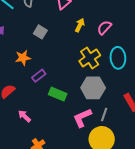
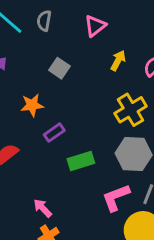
green rectangle: (58, 94) -> (81, 161), turned -42
pink arrow: (24, 116) -> (43, 208), moved

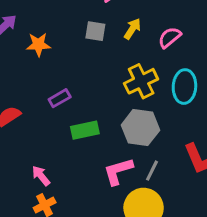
gray square: (59, 68) -> (95, 31), moved, turned -30
orange star: (32, 105) -> (38, 45), moved

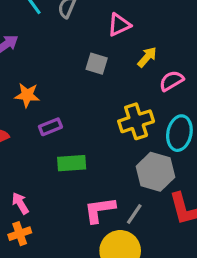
yellow arrow: (132, 29) -> (147, 57), moved
orange star: (38, 45) -> (27, 95), moved
gray hexagon: (140, 128) -> (155, 172), moved

